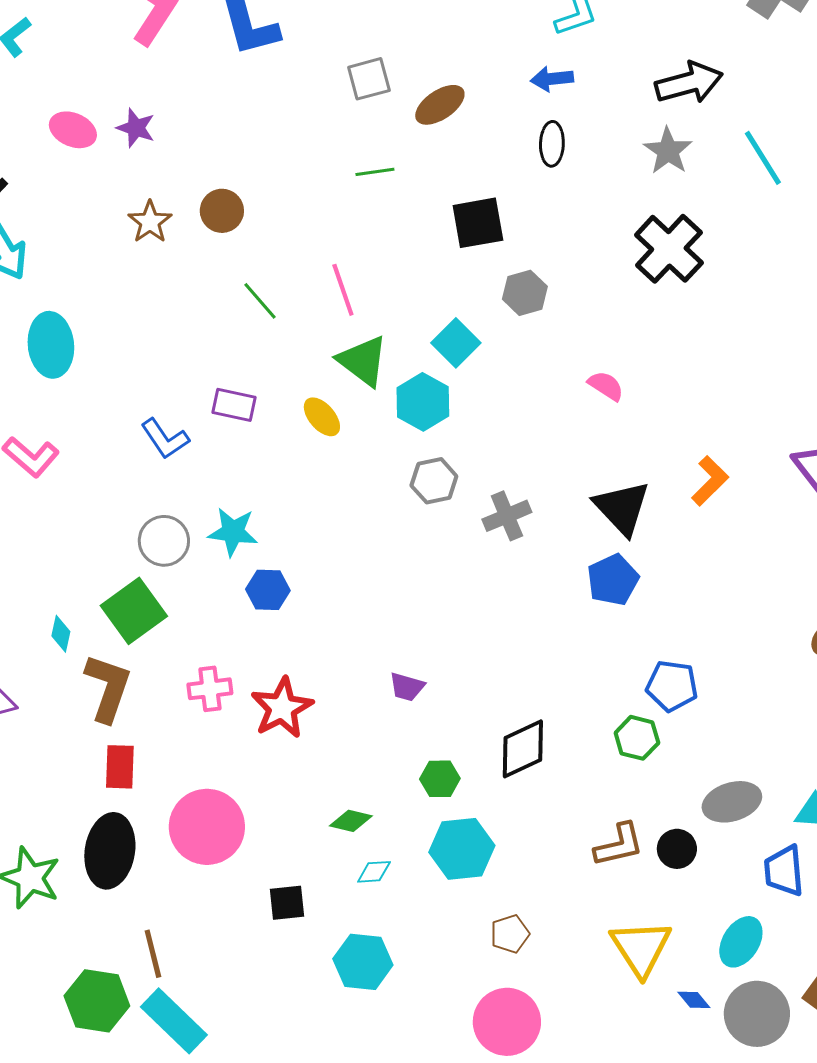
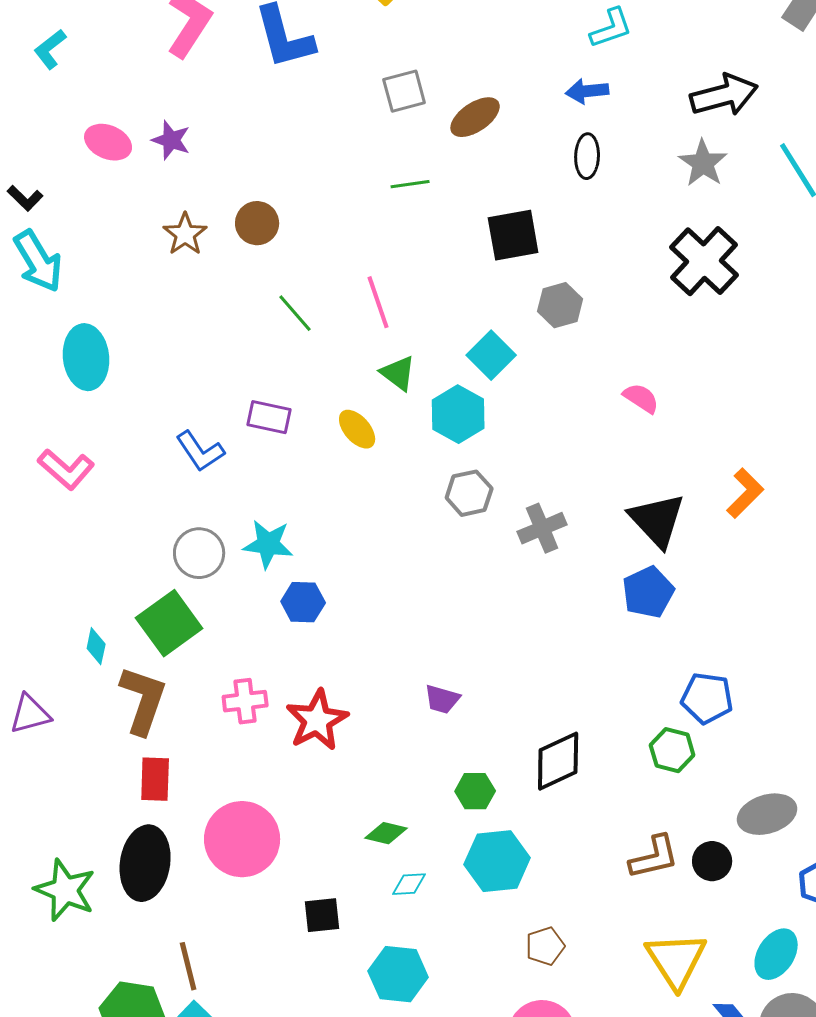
green triangle: (363, 361) -> (398, 373), size x0.7

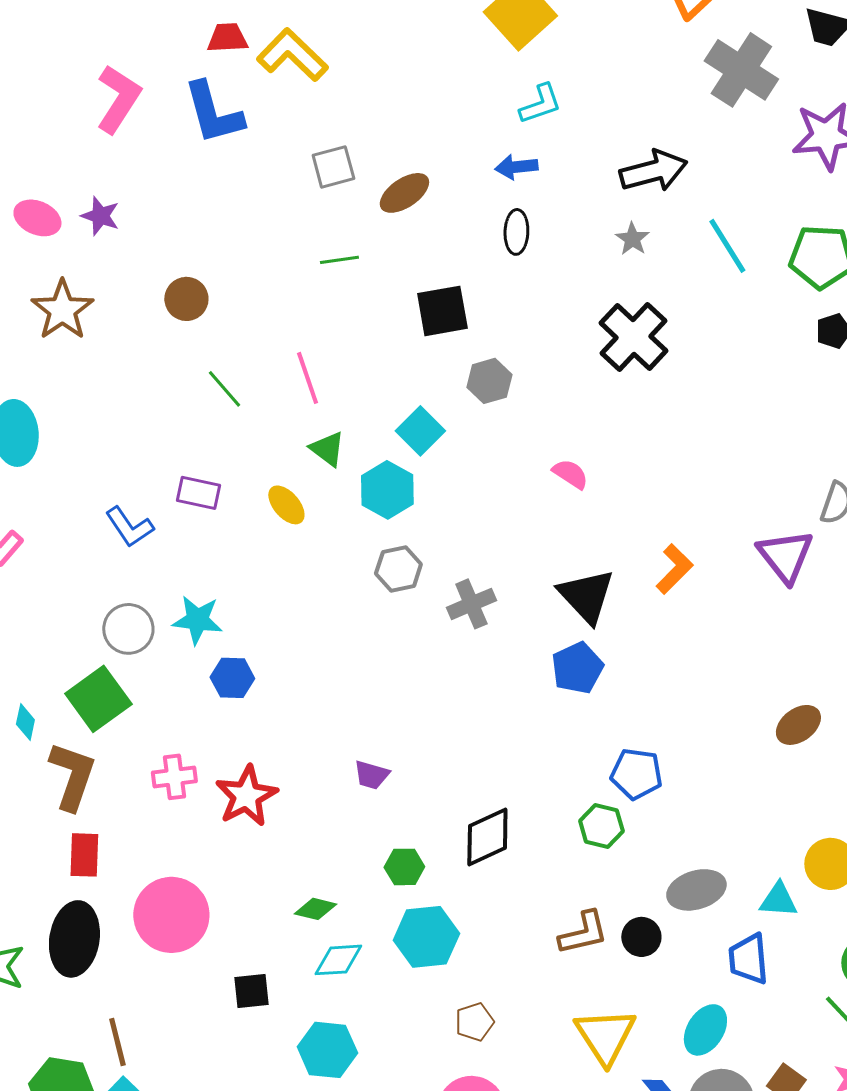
gray star: (703, 163) -> (632, 239), size x0.7
brown star: (185, 234) -> (62, 310), moved, size x1.4
cyan diamond: (409, 884) -> (338, 960), size x1.4

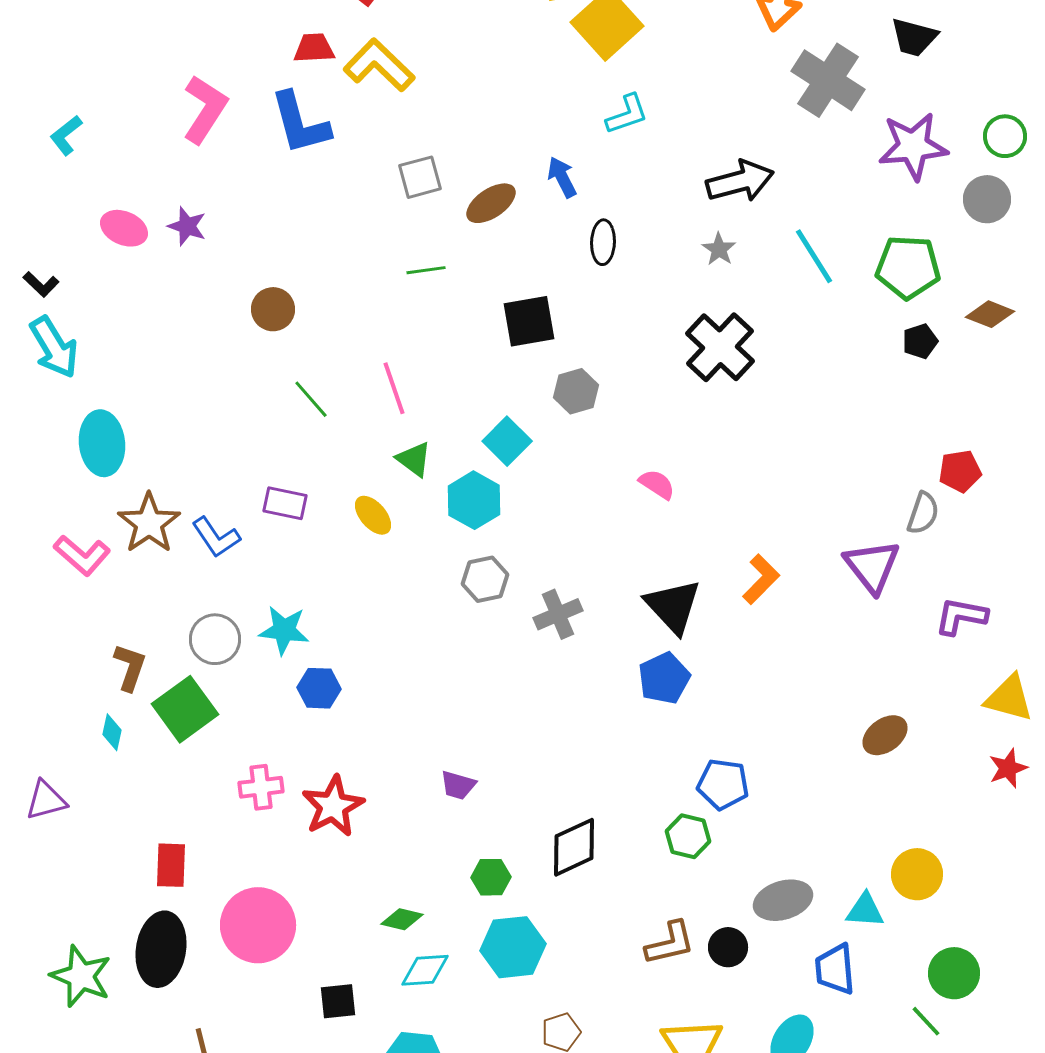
blue arrow: (516, 167) -> (562, 177), moved, turned 69
brown star: (62, 310) -> (149, 523), moved
brown L-shape: (72, 776) -> (130, 667), moved, size x0.7

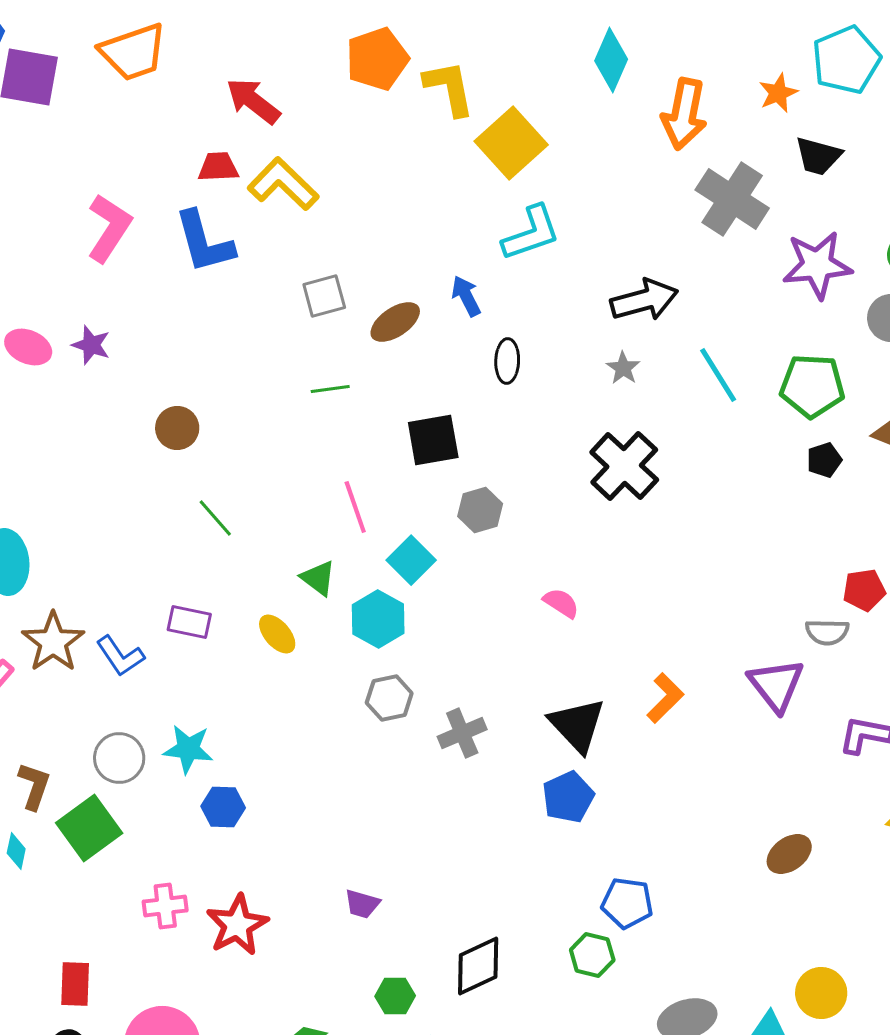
cyan L-shape: (627, 114) -> (531, 233), size x1.4
pink line: (394, 388) -> (355, 507), moved
gray semicircle: (923, 513) -> (827, 632), turned 72

